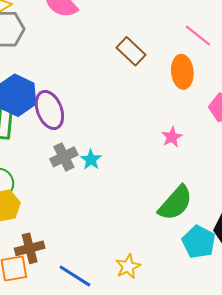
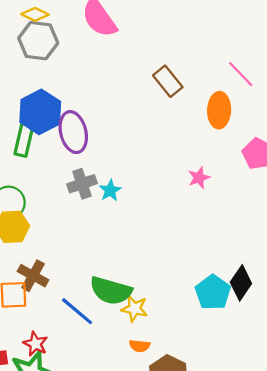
green semicircle: (175, 203) -> (111, 291), moved, turned 57
brown cross: (30, 248) -> (33, 276), turned 36
yellow star: (128, 266) -> (134, 309), turned 30

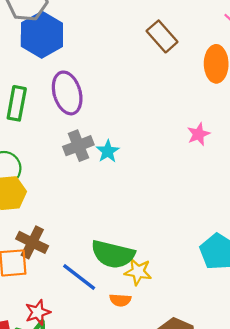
blue hexagon: (40, 112) -> (42, 35), moved
red star: (35, 344) -> (38, 312), turned 30
orange semicircle: (140, 346) -> (120, 300), moved

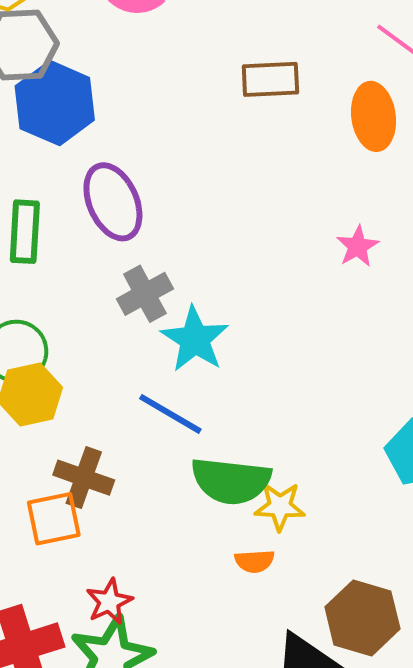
brown rectangle: (162, 36) -> (270, 79), turned -44
cyan star: (108, 151) -> (195, 339), moved, size x1.6
blue line: (79, 277) -> (170, 414), moved

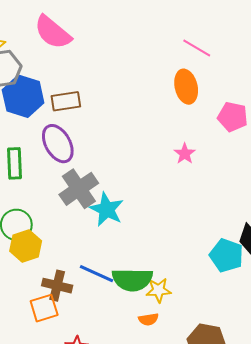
brown rectangle: (270, 79) -> (66, 101), moved
gray cross: (145, 294) -> (79, 189), size x1.4
blue line: (170, 414) -> (97, 274), moved

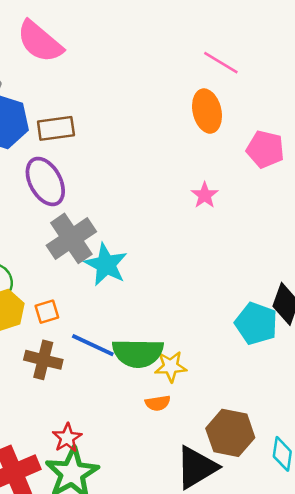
orange square: (44, 308) -> (47, 312), moved, size x0.7

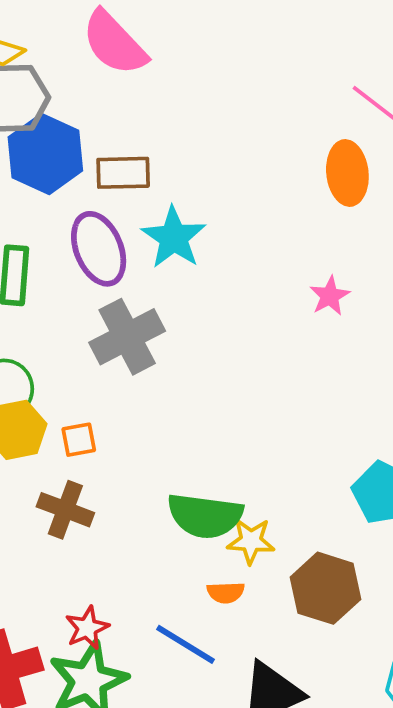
cyan star: (106, 265) -> (174, 238), moved
blue line: (93, 345) -> (186, 644), moved
brown hexagon: (230, 433) -> (326, 588), moved

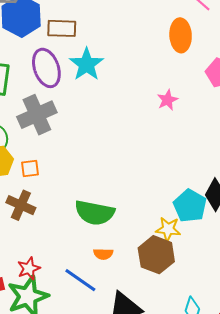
gray cross: (127, 337) -> (37, 115), moved
yellow star: (251, 541) -> (168, 229), moved

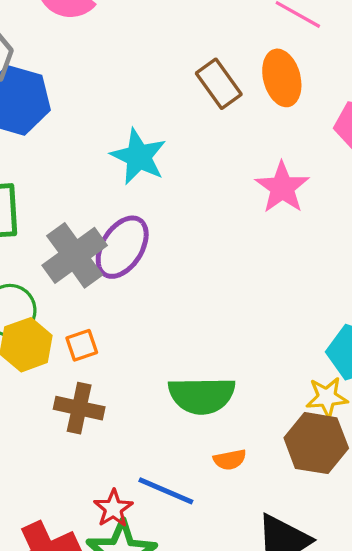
brown rectangle: (62, 28) -> (219, 84), moved, turned 64
purple ellipse: (46, 68) -> (122, 247), moved, turned 63
pink star: (167, 100) -> (282, 187), size x1.5
blue line: (80, 280) -> (166, 491), moved

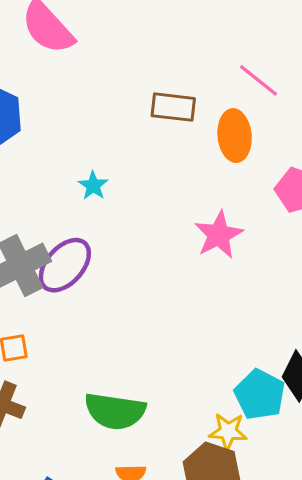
brown rectangle: (219, 84) -> (173, 107), moved, turned -57
cyan star: (139, 157) -> (93, 186), size x0.6

